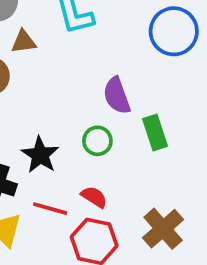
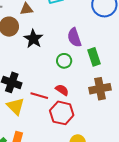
black star: (40, 155) -> (33, 39), moved
brown cross: (163, 229) -> (100, 89), moved, turned 30

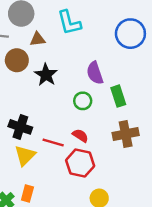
yellow triangle: (15, 106) -> (25, 155), turned 30

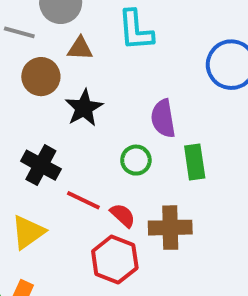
black cross: (20, 127) -> (41, 165), moved
brown cross: (126, 134) -> (170, 228), moved
red line: (53, 142) -> (83, 200), moved

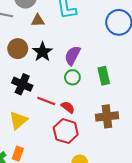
brown circle: (41, 77) -> (18, 49), moved
purple semicircle: (163, 118) -> (72, 55), moved, turned 42
brown cross: (170, 228) -> (107, 116), moved

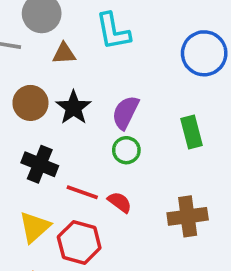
green rectangle: (104, 76) -> (191, 132), moved
red hexagon: (66, 131) -> (79, 242), moved

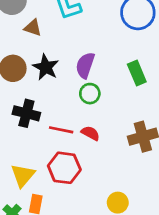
brown triangle: (64, 53) -> (33, 28), turned 30
yellow triangle: (35, 227) -> (23, 175), moved

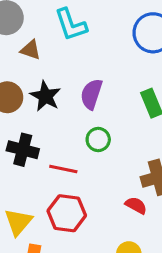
green circle: (90, 94) -> (98, 139), moved
red semicircle: (90, 133) -> (136, 205), moved

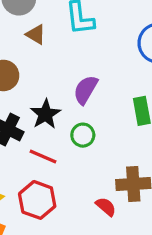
black star: (45, 96) -> (45, 114), moved

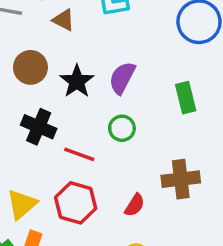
black star: (45, 114) -> (77, 81), moved
red semicircle: (106, 207) -> (135, 205), moved, turned 85

